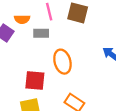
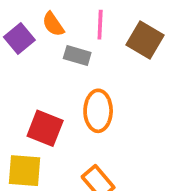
orange semicircle: (22, 19) -> (53, 24), turned 40

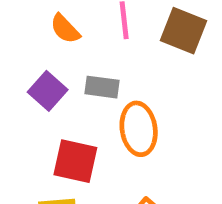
purple square: (19, 38) -> (48, 91), moved
gray rectangle: (77, 55) -> (102, 87), moved

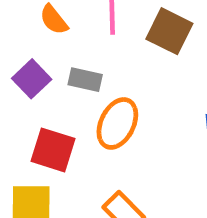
orange ellipse: (139, 129) -> (117, 123), turned 30

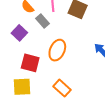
gray rectangle: (85, 80) -> (42, 21), moved, turned 40

